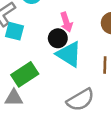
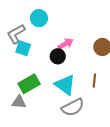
pink arrow: (66, 22) -> (65, 44), turned -105
cyan triangle: (69, 54) -> (65, 85), moved

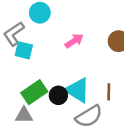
black circle: (58, 56) -> (58, 95), moved
brown line: (94, 81) -> (109, 92), moved

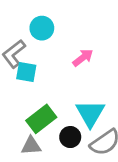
cyan triangle: (78, 90) -> (90, 113), turned 32
black circle: (58, 95) -> (70, 137), moved

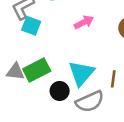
gray triangle: (31, 146) -> (15, 72), moved

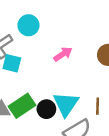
black circle: (60, 91) -> (46, 109), moved

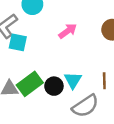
cyan triangle: (66, 104) -> (73, 80), size x0.7

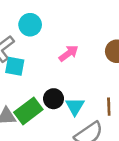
black circle: (54, 86) -> (54, 99), moved

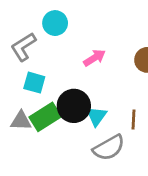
cyan square: (15, 66) -> (34, 83), moved
black circle: (54, 99) -> (74, 106), size x1.5

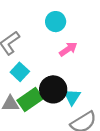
cyan circle: (55, 23) -> (56, 22), moved
cyan square: (34, 83) -> (20, 72), turned 30

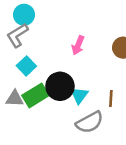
cyan circle: (56, 22) -> (24, 15), moved
pink arrow: (68, 49) -> (78, 45), turned 144

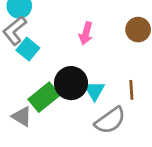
cyan square: (26, 66) -> (28, 49), moved
gray triangle: (15, 99) -> (22, 116), moved, turned 36

